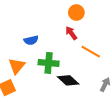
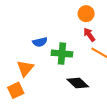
red arrow: (71, 33) -> (89, 35), moved
green cross: (49, 63) -> (62, 54), moved

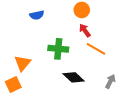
blue semicircle: (40, 42) -> (37, 15), moved

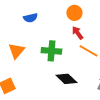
orange triangle: (23, 63) -> (16, 51), moved

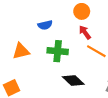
blue semicircle: (30, 18) -> (45, 25), moved
orange triangle: (16, 51) -> (21, 51), turned 36

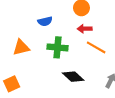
red arrow: (85, 32) -> (85, 29), turned -56

